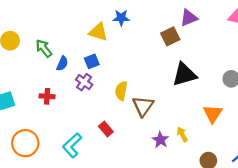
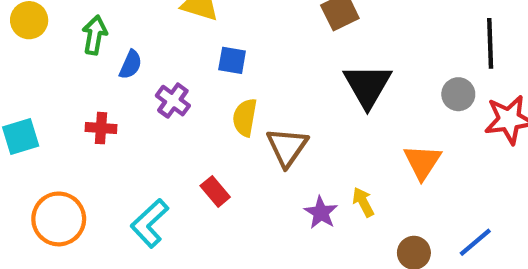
green arrow: (44, 48) -> (95, 35), turned 48
blue square: (92, 61) -> (232, 60), moved, turned 32
black triangle: (184, 74) -> (367, 86), turned -44

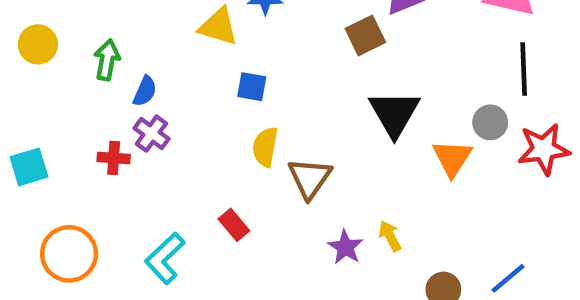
purple cross: (173, 101) -> (152, 134), moved
orange triangle: (422, 162) -> (452, 158), moved

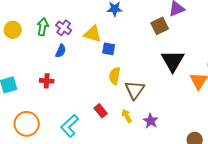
yellow triangle: (218, 27) -> (93, 34), moved
green arrow: (107, 60) -> (43, 27), moved
purple cross: (152, 134) -> (64, 28), moved
yellow arrow: (390, 236) -> (127, 116), moved

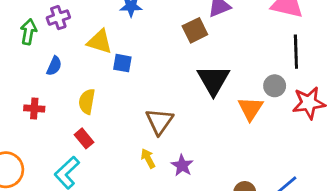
purple cross: (64, 28) -> (58, 18), moved, turned 35
yellow semicircle: (115, 76) -> (87, 101), moved
red rectangle: (101, 111) -> (84, 138), moved

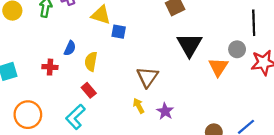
blue semicircle: (54, 66) -> (70, 48), moved

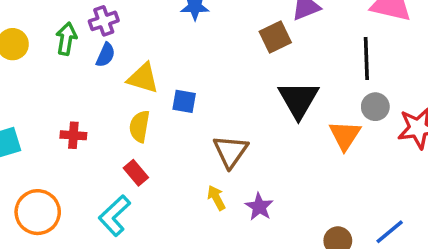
yellow triangle: (101, 15) -> (143, 78), moved
black line: (254, 23) -> (366, 58), moved
blue square: (119, 32) -> (184, 101), moved
blue semicircle: (70, 48) -> (106, 55), moved

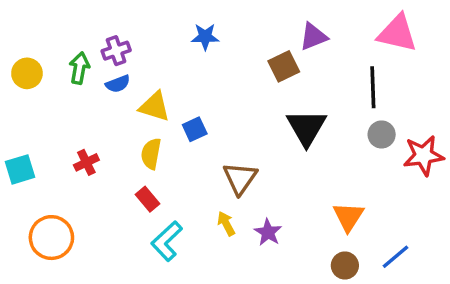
blue semicircle: (106, 55) -> (118, 84), turned 45
blue square: (184, 101) -> (195, 129), turned -35
red cross: (73, 135) -> (86, 162), turned -30
orange triangle: (345, 135) -> (348, 217), moved
cyan L-shape: (114, 216) -> (167, 241), moved

